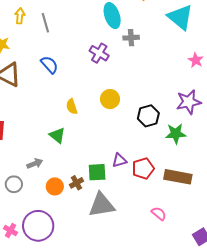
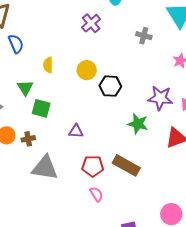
gray cross: (131, 38) -> (144, 36), moved
blue semicircle: (49, 65) -> (16, 44), moved
black hexagon: (148, 116) -> (110, 86), moved
red pentagon: (143, 169) -> (93, 166), moved
green square: (97, 172) -> (41, 108), moved

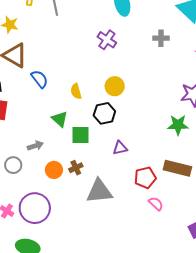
black hexagon: (110, 86) -> (104, 113), moved

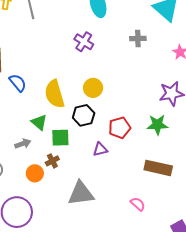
yellow semicircle: (76, 91) -> (55, 94), size x1.8
gray arrow: (35, 146) -> (23, 144), moved
brown cross: (76, 168) -> (52, 161), moved
red pentagon: (145, 178) -> (120, 128), moved

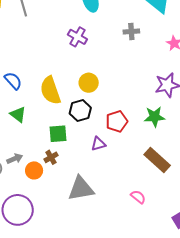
green triangle: (39, 122) -> (18, 114), moved
gray arrow: (23, 144) -> (15, 159), moved
brown rectangle: (158, 168) -> (157, 160), turned 32

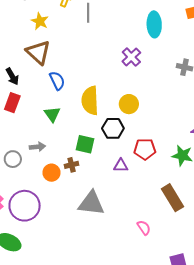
gray arrow: (15, 159) -> (37, 147), moved

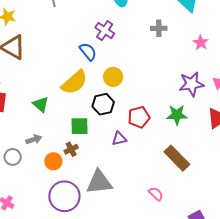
blue semicircle: (57, 81) -> (88, 52), moved
yellow semicircle: (90, 101) -> (74, 82), turned -116
purple circle: (25, 206) -> (64, 196), moved

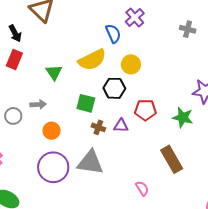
brown cross: (71, 149) -> (98, 127), moved, turned 32

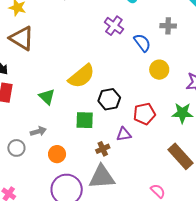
blue semicircle: (113, 34) -> (142, 43), moved
yellow circle: (131, 64) -> (159, 70), moved
brown cross: (98, 127) -> (103, 149), moved, turned -32

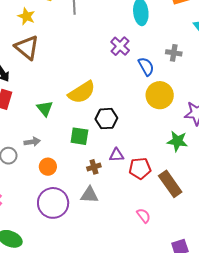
yellow circle: (159, 70) -> (160, 95), size x1.4
red pentagon: (144, 114) -> (140, 168), moved
gray triangle: (102, 177) -> (90, 195), size x0.7

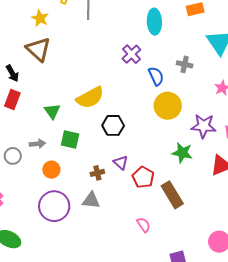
green square: (79, 136) -> (70, 140), moved
purple triangle: (117, 155) -> (121, 163), turned 42
red pentagon: (140, 168) -> (143, 177), turned 30

